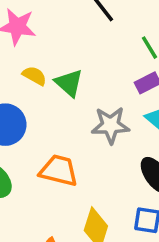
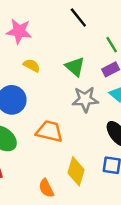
green triangle: (69, 83) -> (75, 67), moved

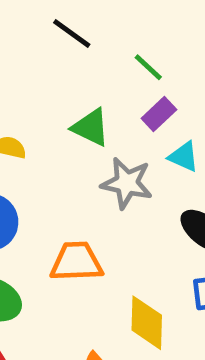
gray star: (85, 99) -> (127, 183), turned 30

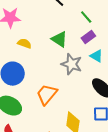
orange trapezoid: (76, 262) -> (47, 94), turned -55

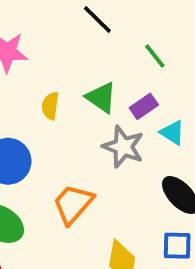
purple rectangle: (88, 37) -> (144, 106), moved
yellow semicircle: (24, 43) -> (50, 106), moved, turned -104

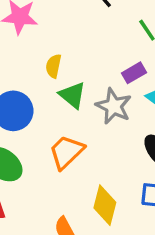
green triangle: (101, 97) -> (72, 95), moved

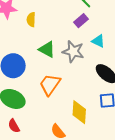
yellow semicircle: (53, 66) -> (31, 20), moved
purple rectangle: (134, 73) -> (81, 21), moved

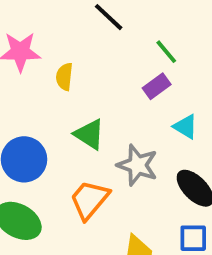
gray star: (73, 51) -> (137, 165), moved

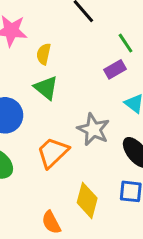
green triangle: (89, 134) -> (46, 88), moved

